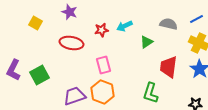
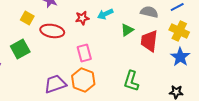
yellow square: (35, 23) -> (27, 18), moved
red trapezoid: (168, 67) -> (149, 41), moved
green square: (39, 75) -> (20, 49), moved

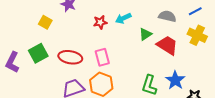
red ellipse: (52, 31) -> (70, 57), moved
red trapezoid: (149, 41) -> (167, 45), turned 115
blue star: (180, 57) -> (175, 80), moved

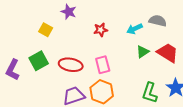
gray semicircle: (167, 16) -> (158, 21), moved
cyan arrow: (123, 18) -> (135, 29), moved
green triangle: (145, 34) -> (143, 52), moved

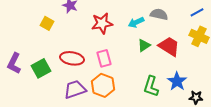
red star: (101, 30) -> (102, 23), size x1.5
green square: (39, 61) -> (41, 68), moved

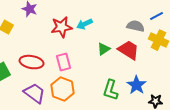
gray semicircle: (159, 14) -> (136, 26), moved
cyan arrow: (136, 22) -> (85, 24), moved
purple trapezoid: (75, 89) -> (35, 93), turned 55

